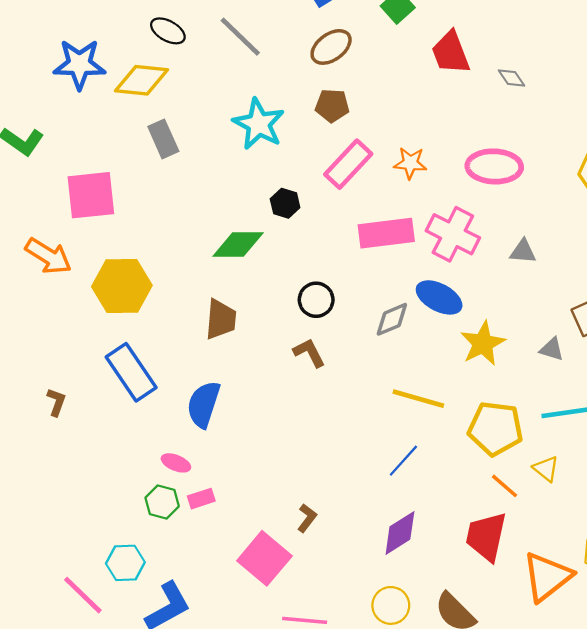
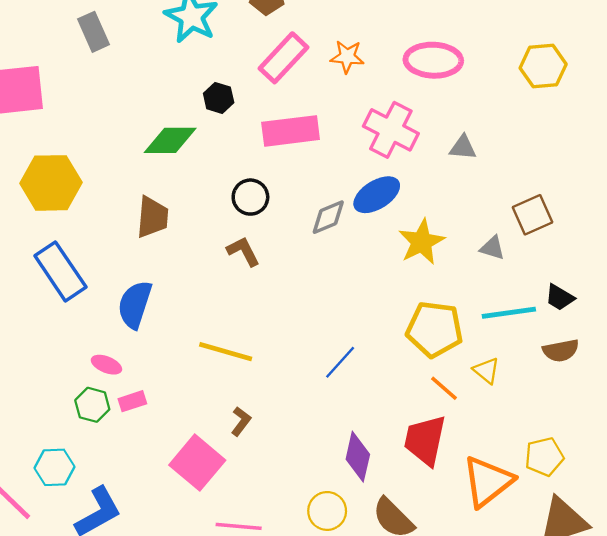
pink rectangle: (386, 233) -> (291, 131), moved
blue ellipse: (439, 297) -> (377, 195), turned -60
yellow line: (418, 399) -> (226, 352), moved
purple diamond: (400, 533) -> (358, 457), moved, turned -45

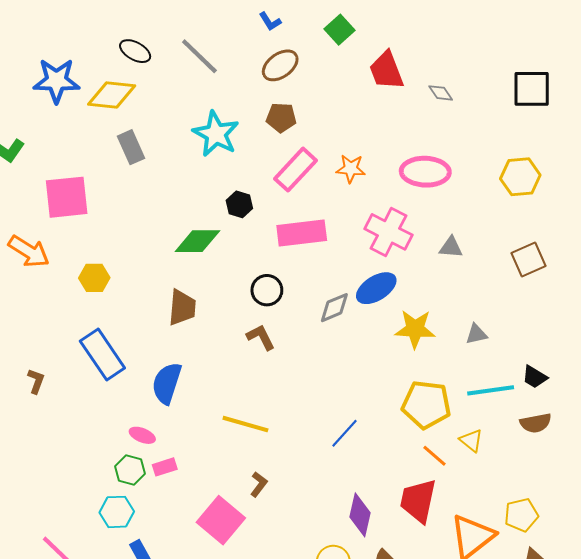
yellow hexagon: (51, 183) -> (94, 278), size x0.6
brown square: (532, 215) -> (528, 260), moved
yellow star: (422, 242) -> (415, 329), turned 30
gray triangle: (492, 248) -> (476, 334), turned -30
cyan hexagon: (55, 467) -> (117, 512), moved

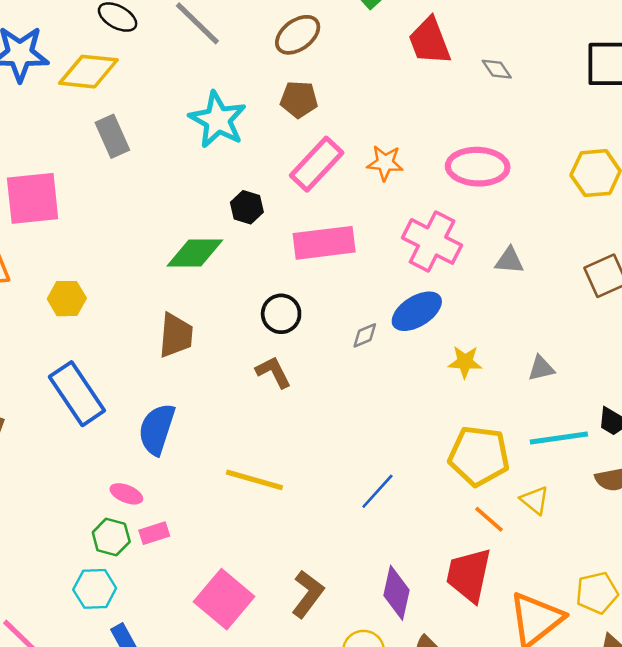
gray diamond: (334, 308) -> (365, 335), size x0.7
yellow star: (415, 329) -> (465, 362), size x0.7
brown L-shape: (259, 484) -> (308, 594), moved, size x1.5

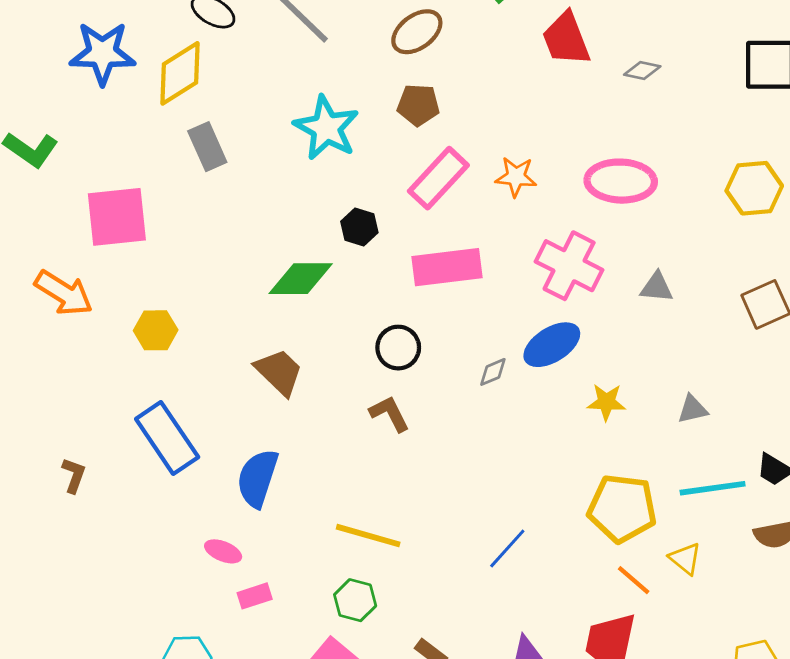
gray diamond: (497, 69) -> (642, 70), turned -44
yellow diamond: (88, 72) -> (180, 73), turned -38
brown trapezoid: (176, 335) -> (279, 372), turned -51
green hexagon: (111, 537) -> (355, 600), moved

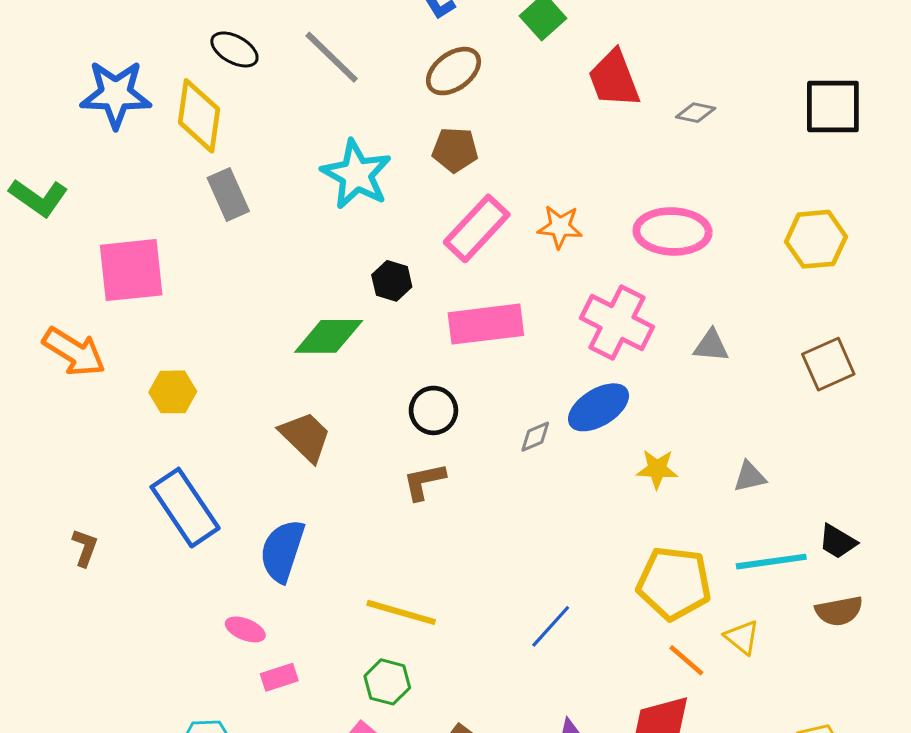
yellow diamond: (180, 73) -> (199, 116), turned -50
brown L-shape: (390, 414) -> (424, 481), turned -75

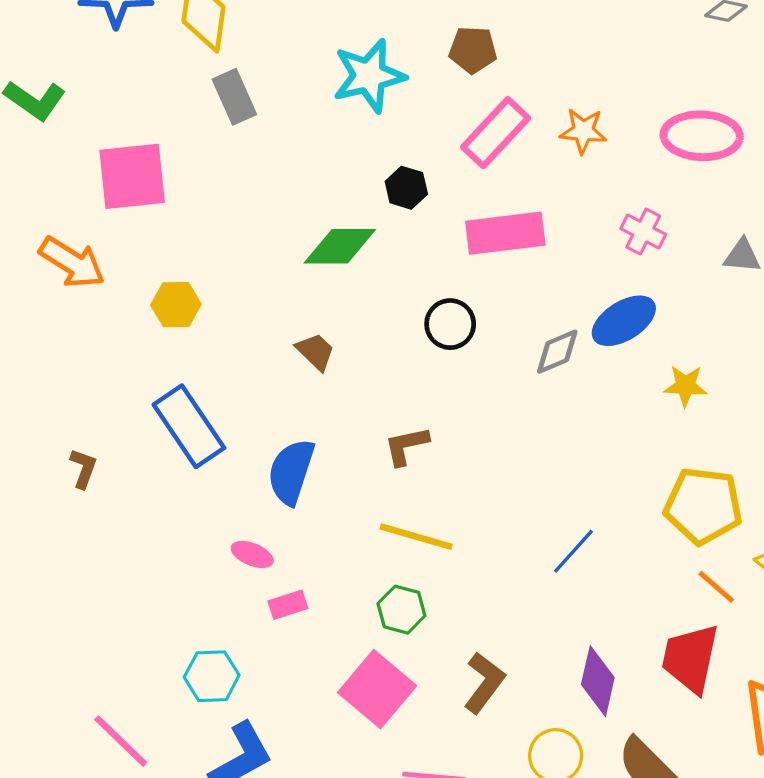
cyan star: (356, 174) -> (369, 76), turned 30
pink cross: (617, 322) -> (643, 232), size x0.6
brown trapezoid: (305, 437) -> (315, 352), size x0.7
gray diamond: (535, 437) -> (557, 352), size x1.4
brown L-shape: (424, 481) -> (406, 446), moved

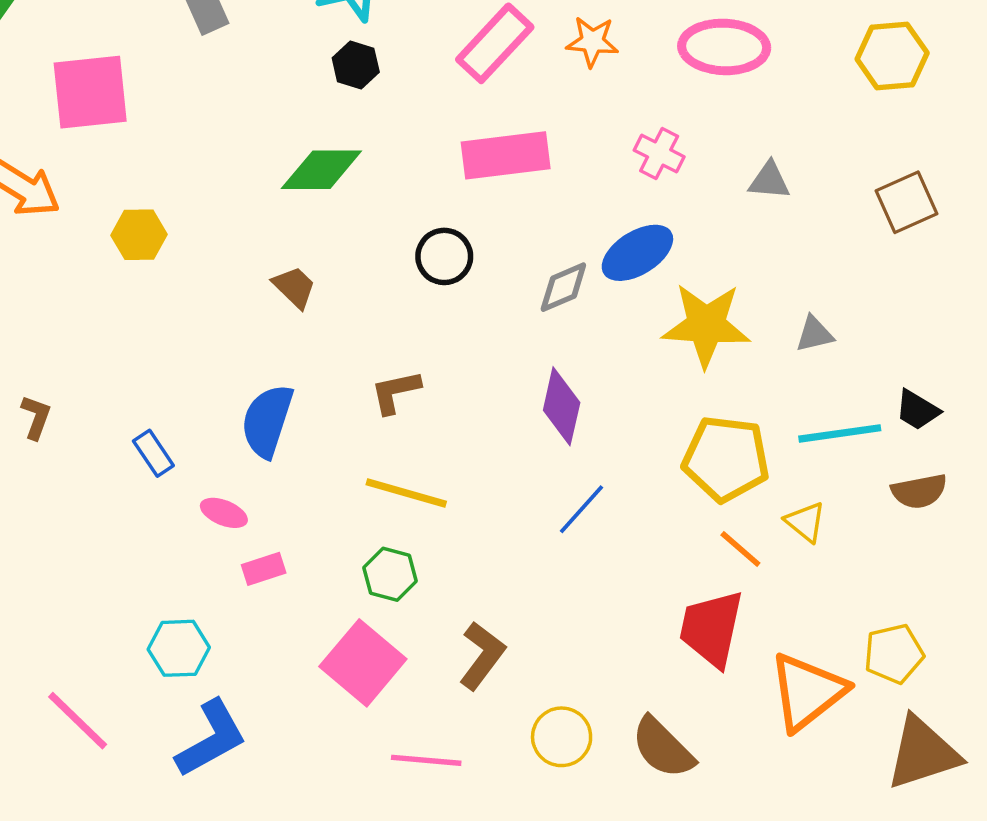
black hexagon: (406, 188) -> (356, 65), moved
yellow star: (685, 386) -> (706, 325), size x1.8
blue rectangle: (189, 426) -> (153, 453), moved, size x0.5
purple diamond: (598, 681) -> (562, 406), moved

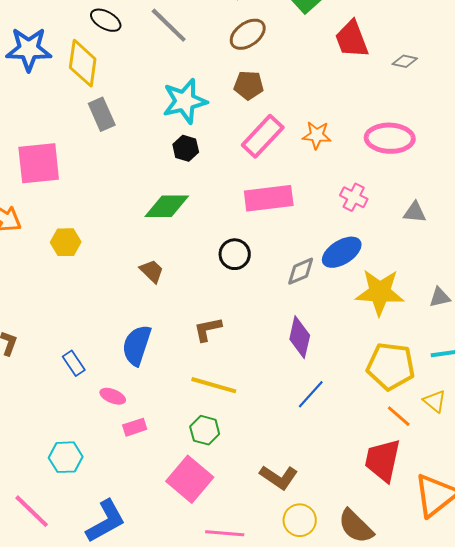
cyan hexagon: (179, 648) -> (66, 457), moved
brown L-shape: (482, 656) -> (279, 477), moved, turned 87

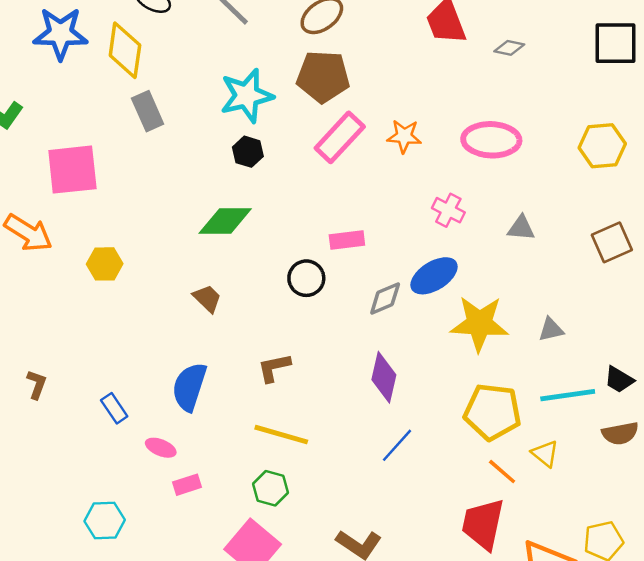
brown pentagon: (249, 85) -> (323, 77), size x1.5
pink rectangle: (269, 198) -> (347, 240), moved, size x0.6

